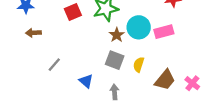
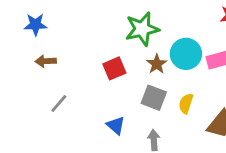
red square: (73, 12) -> (114, 68), moved
gray line: (54, 65) -> (59, 103), moved

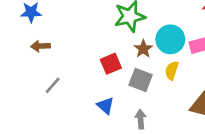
red square: (114, 68) -> (111, 64), moved
yellow semicircle: (186, 103) -> (172, 70), moved

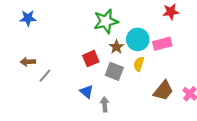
brown arrow: (40, 46) -> (28, 62), moved
gray arrow: (141, 119) -> (105, 104), moved

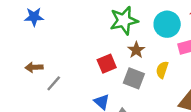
cyan circle: (138, 39) -> (167, 24), moved

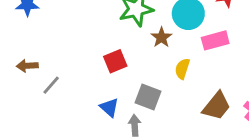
brown star: (136, 50) -> (161, 37), moved
gray square: (134, 78) -> (148, 97), moved

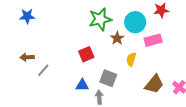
blue triangle: (109, 107) -> (82, 85), turned -40

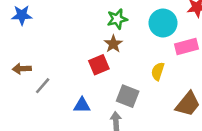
green star: (100, 19) -> (117, 19), size x0.7
brown star: (117, 38) -> (113, 44), moved
blue triangle: (82, 85) -> (82, 105), moved

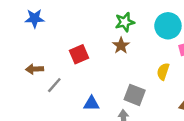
red square: (99, 65) -> (79, 54), moved

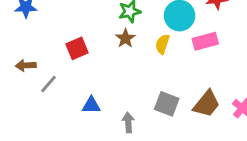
yellow semicircle: (163, 72) -> (162, 44), moved
gray square: (135, 95) -> (167, 104), moved

